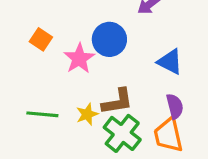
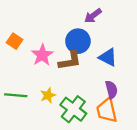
blue circle: (109, 39) -> (78, 41), moved
brown L-shape: (117, 102) -> (70, 61), moved

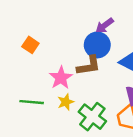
purple arrow: (93, 16) -> (105, 26), moved
pink star: (42, 55) -> (61, 78), moved

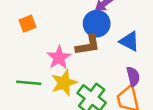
orange square: (30, 45) -> (27, 24), turned 35
yellow star: (66, 102) -> (64, 83), size x1.5

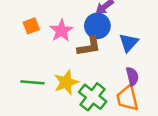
blue triangle: (129, 41) -> (129, 43), turned 45
pink star: (59, 58) -> (61, 31), moved

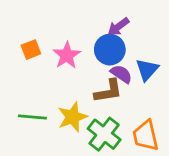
brown L-shape: (89, 46) -> (108, 91), moved
purple semicircle: (132, 76) -> (121, 74), moved, turned -42

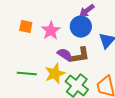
orange square: (31, 50) -> (26, 27), turned 32
purple semicircle: (121, 74) -> (65, 55), moved

